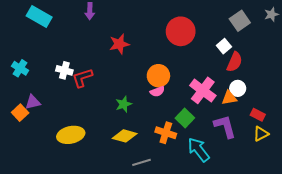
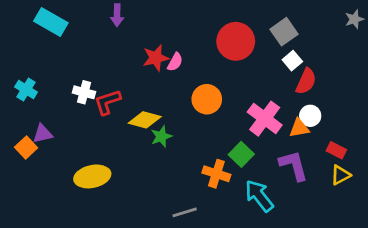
gray square: (240, 21) -> (284, 32), moved
pink semicircle: (157, 92) -> (175, 62), moved, turned -40
yellow diamond: (125, 136) -> (145, 120), moved

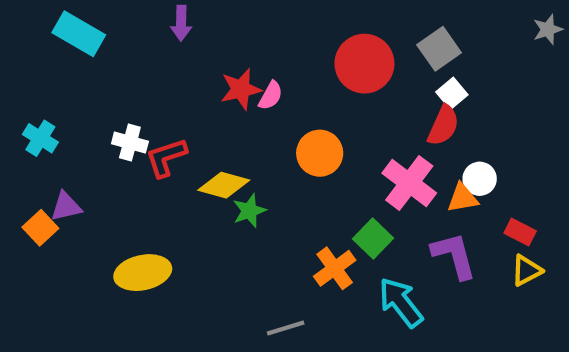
red semicircle: (306, 81) -> (443, 125), moved
orange cross: (216, 174) -> (335, 268), turned 36

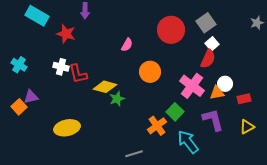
gray star: (548, 30) -> (257, 23), moved
red star: (241, 89) -> (66, 34), moved, turned 30
red L-shape: (166, 157) -> (78, 74), turned -85
red rectangle: (520, 232) -> (244, 99), moved, turned -40

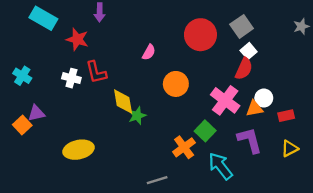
red L-shape: (78, 74) -> (96, 72), moved
yellow diamond: (105, 87) -> (123, 102), turned 65

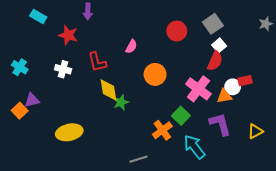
cyan rectangle: (43, 18) -> (38, 17), size x0.7
red circle: (200, 35) -> (177, 31), size x0.7
red L-shape: (96, 72) -> (97, 62), moved
red rectangle: (286, 116) -> (245, 81), moved

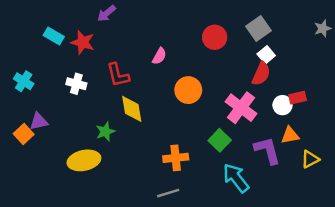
purple arrow: (88, 11) -> (107, 13), turned 49
cyan rectangle: (38, 17) -> (54, 36), moved
orange triangle: (224, 96) -> (290, 135), moved
green star: (121, 102) -> (105, 132), moved
orange cross: (162, 130) -> (176, 158), moved, turned 30

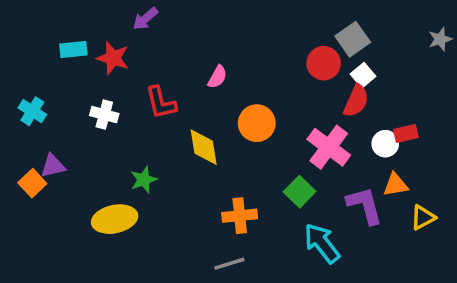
cyan rectangle: (54, 36) -> (73, 49), turned -36
red circle: (215, 37) -> (324, 63), moved
yellow diamond: (132, 109) -> (204, 147), moved

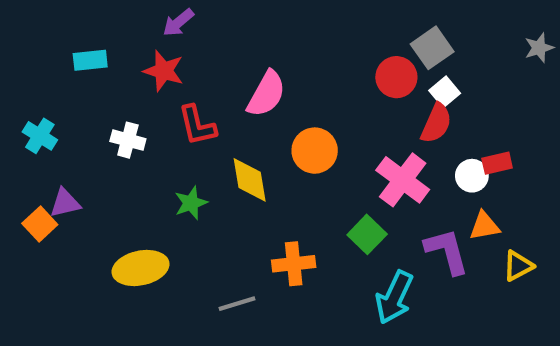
red star: (113, 58) -> (164, 71), moved
pink semicircle: (217, 77) -> (266, 94), size x1.6
green star: (144, 180) -> (191, 203), moved
cyan arrow: (322, 243) -> (394, 297), turned -117
gray line: (229, 264) -> (237, 304), moved

